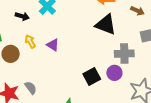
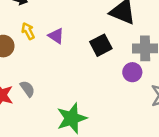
black square: (92, 77) -> (101, 45), moved

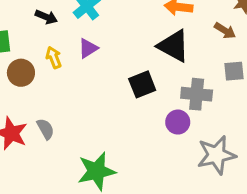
purple triangle: (56, 36) -> (88, 48), moved, turned 49

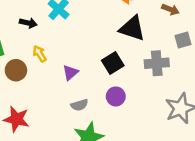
purple triangle: (88, 48) -> (70, 73), moved
purple circle: (178, 122) -> (116, 96), moved
gray semicircle: (45, 129) -> (79, 105), moved, turned 112

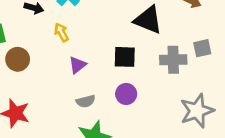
gray square: (183, 40) -> (202, 48), moved
yellow arrow: (40, 54) -> (61, 32), moved
black square: (113, 63) -> (125, 57), turned 30

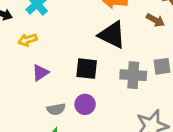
yellow arrow: (61, 32) -> (28, 40), turned -84
gray semicircle: (86, 101) -> (56, 109), moved

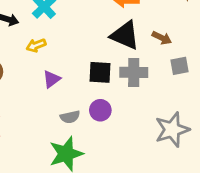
brown arrow: (155, 20) -> (162, 38), moved
gray cross: (133, 75) -> (134, 72), moved

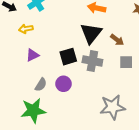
black triangle: (125, 35) -> (91, 33), turned 35
black square: (100, 72) -> (68, 57), turned -30
gray semicircle: (70, 117) -> (41, 85), turned -56

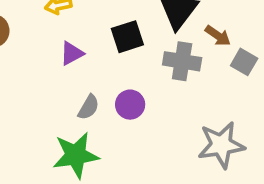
brown arrow: (117, 40) -> (218, 36), moved
black square: (68, 57) -> (127, 37), moved
gray square: (126, 62) -> (244, 62), turned 32

